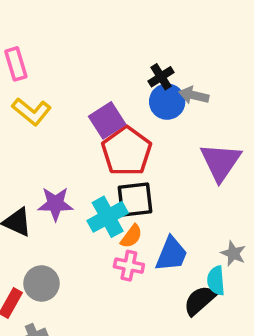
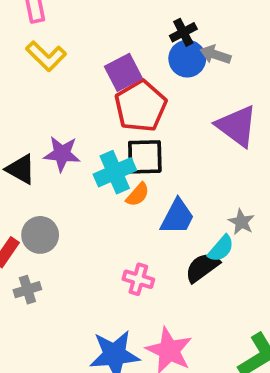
purple triangle: (220, 162) -> (237, 126), turned -33
pink cross: (129, 266) -> (138, 279), moved
cyan semicircle: (216, 281) -> (221, 248), turned -140

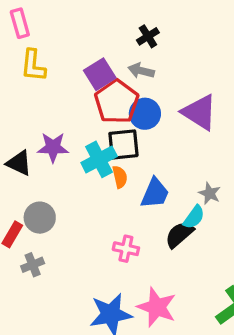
gray arrow: (215, 55) -> (141, 71), moved
yellow L-shape: (46, 56) -> (33, 65), turned 56
blue circle: (187, 59) -> (145, 114), moved
orange semicircle: (138, 195) -> (120, 177), turned -50

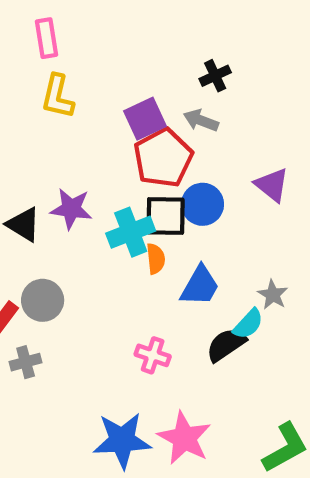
purple triangle: (199, 112) -> (272, 185), size x0.7
blue circle: (145, 114) -> (203, 204), moved

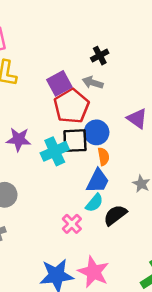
orange semicircle: (156, 259) -> (103, 157), moved
cyan semicircle: (248, 324) -> (94, 203), moved
pink cross: (153, 355) -> (72, 224), turned 30

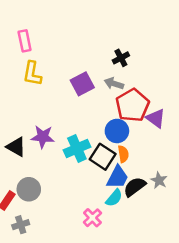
red pentagon: (72, 106) -> (132, 105), moved
black square: (75, 141) -> (103, 157), moved, turned 35
black semicircle: (115, 215) -> (135, 187), moved

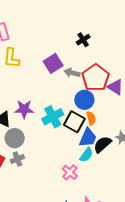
gray arrow: (114, 84) -> (72, 73), moved
gray circle: (29, 189) -> (15, 138), moved
gray cross: (21, 225) -> (17, 159), moved

